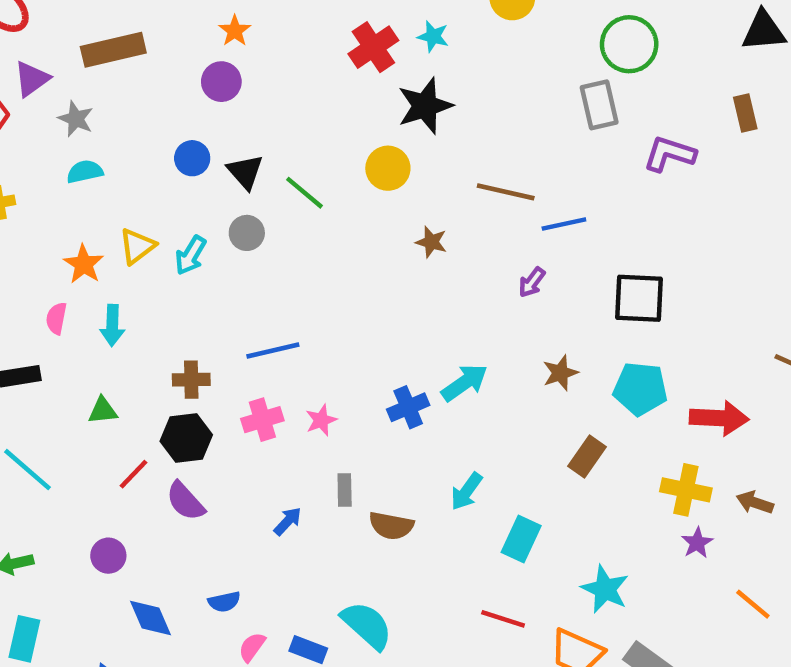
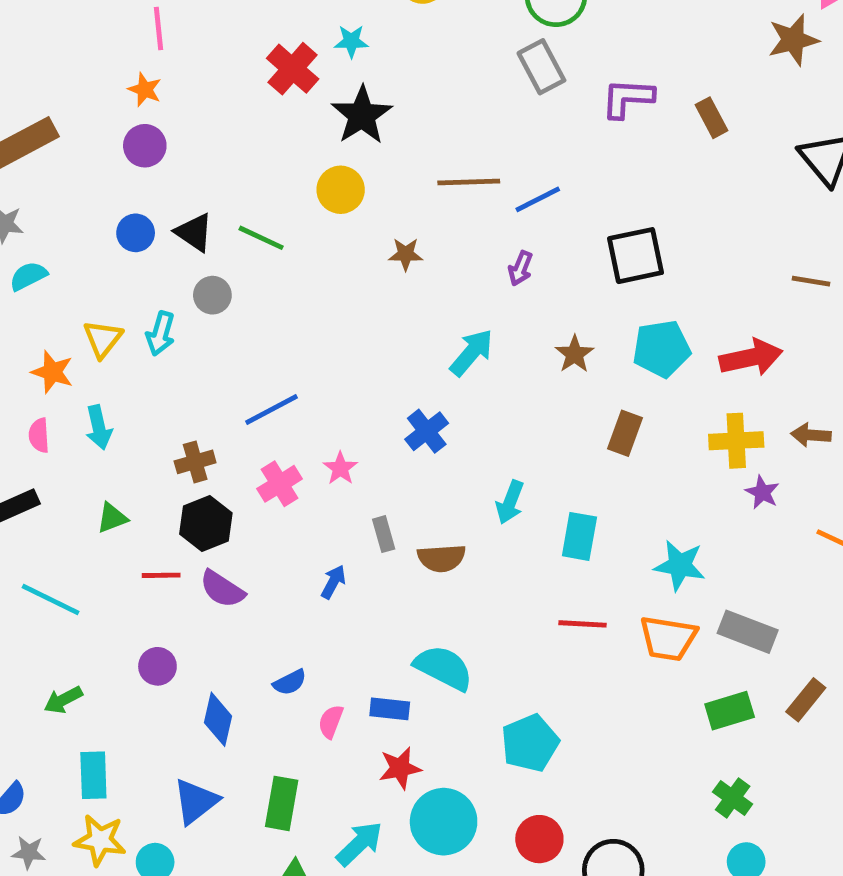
brown rectangle: (745, 113) -> (712, 118), moved
cyan arrow: (464, 383) -> (472, 353), moved
red line: (133, 474) -> (161, 575), turned 60
blue diamond: (150, 618) -> (218, 719), turned 51

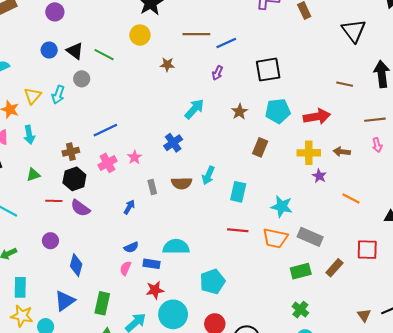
brown semicircle: (442, 558) -> (182, 183), moved
cyan semicircle: (444, 668) -> (176, 247), turned -30
blue semicircle: (290, 682) -> (131, 247), moved

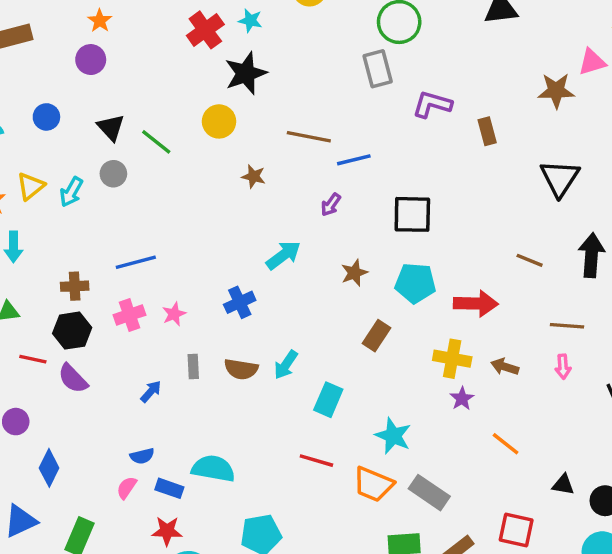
blue circle: (49, 50) -> (46, 117), moved

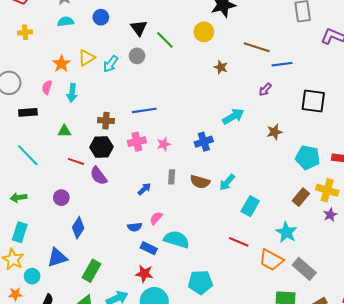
cyan pentagon: (415, 283) -> (308, 158), moved
brown rectangle: (376, 336) -> (301, 197), moved
pink semicircle: (127, 488) -> (156, 218), moved

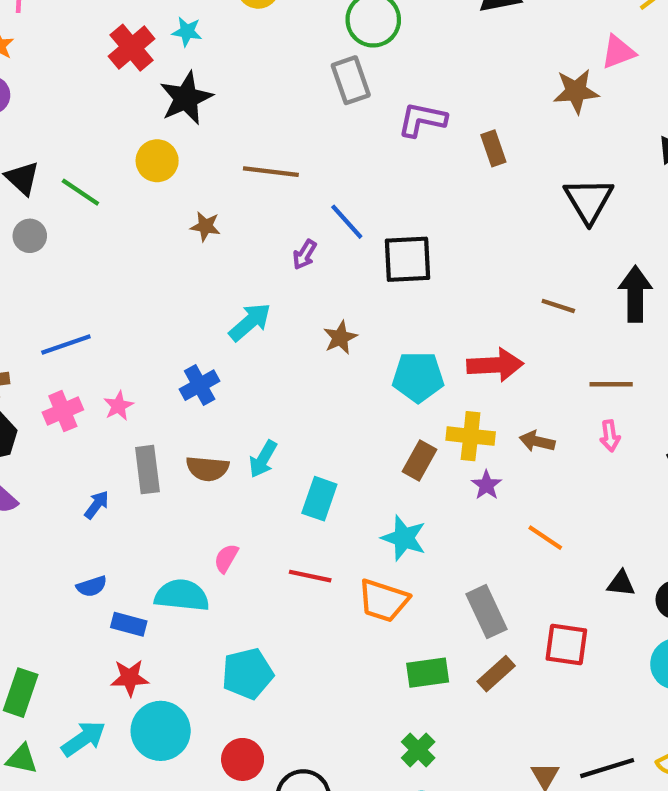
blue line: (282, 64) -> (347, 222), moved, turned 66
gray rectangle: (172, 177) -> (147, 470), size x1.5
pink semicircle: (156, 218) -> (226, 558), moved
gray rectangle: (304, 269) -> (486, 612), moved, turned 35

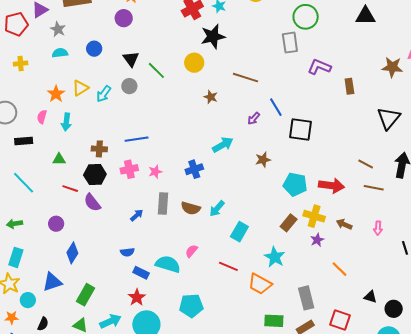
brown line: (611, 384) -> (374, 188), moved
red star: (130, 678) -> (137, 297), turned 30

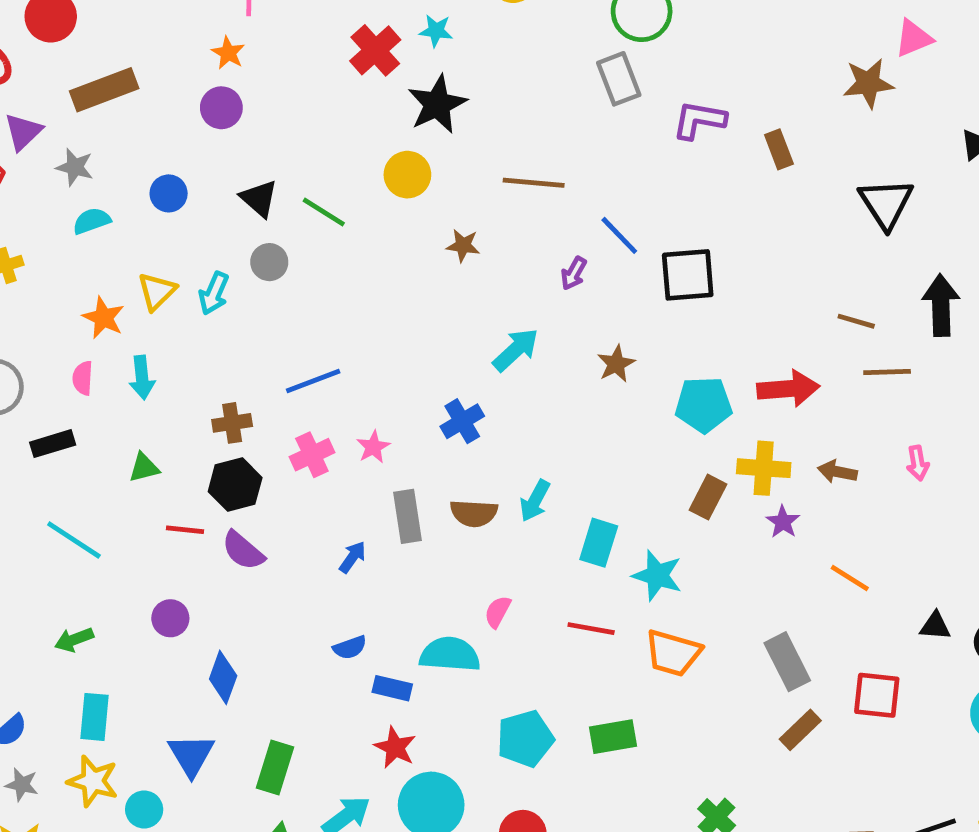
cyan star: (275, 257) -> (657, 575), moved
blue triangle: (52, 282) -> (191, 755), turned -30
green rectangle: (274, 321) -> (613, 737), moved

